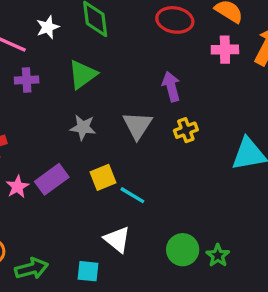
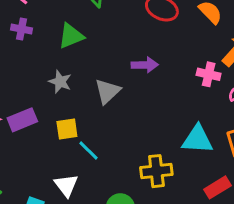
pink cross: (225, 50) -> (209, 74), moved
purple arrow: (171, 86) -> (145, 65), turned 90
yellow cross: (186, 130) -> (156, 171), moved, size x1.5

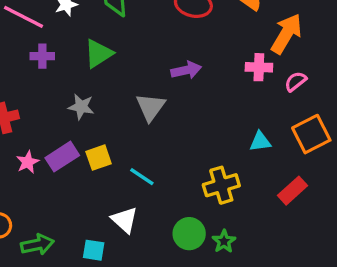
gray star: (60, 82) -> (81, 107), moved
yellow square: (67, 129) -> (99, 158), moved
cyan triangle: (197, 139) -> (260, 142), size x0.6

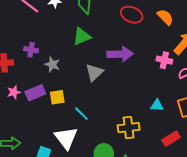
green triangle: (98, 54) -> (82, 36), moved
purple cross: (42, 56) -> (31, 50), moved
purple arrow: (186, 70) -> (120, 54), size x1.4
white triangle: (124, 220) -> (66, 138), size x1.4

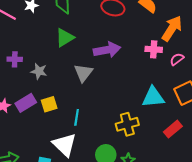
cyan triangle: (157, 105) -> (153, 97), size x1.6
cyan line: (81, 114) -> (77, 117), turned 63

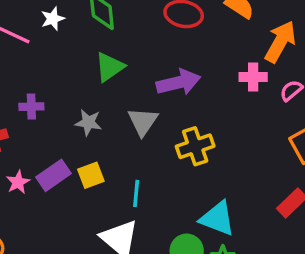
gray star: (39, 71) -> (88, 123), moved
cyan triangle: (153, 97) -> (217, 218), moved, turned 30
yellow cross: (127, 124) -> (195, 146), moved

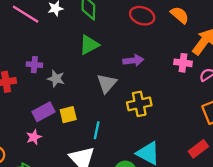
purple arrow: (178, 82) -> (133, 60), size x0.7
gray star: (88, 123) -> (56, 79), moved
pink star: (18, 182) -> (34, 137), moved

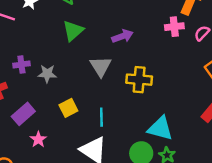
yellow cross: (139, 104) -> (139, 80), turned 30
purple rectangle: (44, 112) -> (23, 114), moved

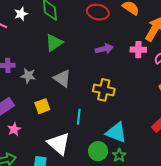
purple arrow: (122, 36) -> (104, 49), moved
gray triangle: (101, 66) -> (62, 78), moved, turned -30
cyan line: (101, 117) -> (79, 117), moved

